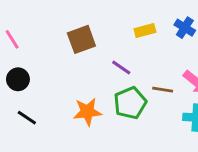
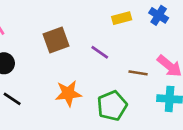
brown square: (81, 39) -> (56, 40), moved
green pentagon: (130, 103) -> (112, 106), moved

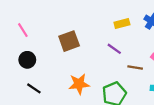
purple line: (100, 52) -> (114, 49), moved

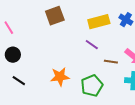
yellow rectangle: (122, 23) -> (99, 22), size x1.5
brown square: (69, 41) -> (55, 16), moved

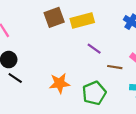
yellow rectangle: (99, 22) -> (82, 21), moved
black line: (19, 81) -> (15, 78), moved

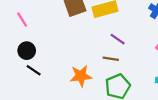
brown line: (115, 67) -> (111, 59), moved

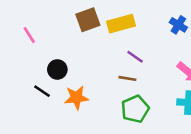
black circle: (27, 51) -> (57, 69), moved
orange star: (81, 76) -> (76, 98), moved

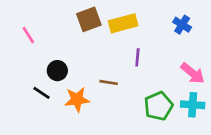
purple line: (135, 57) -> (137, 57), turned 60
brown line: (127, 78) -> (109, 82), moved
green pentagon: (135, 109) -> (158, 106), moved

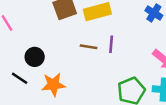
brown line: (109, 82) -> (89, 47), moved

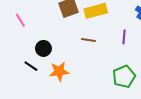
purple line: (111, 44) -> (124, 37), moved

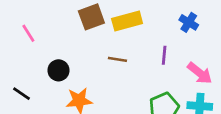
black line: (31, 66) -> (21, 94), moved

